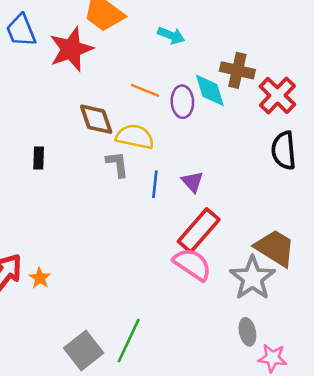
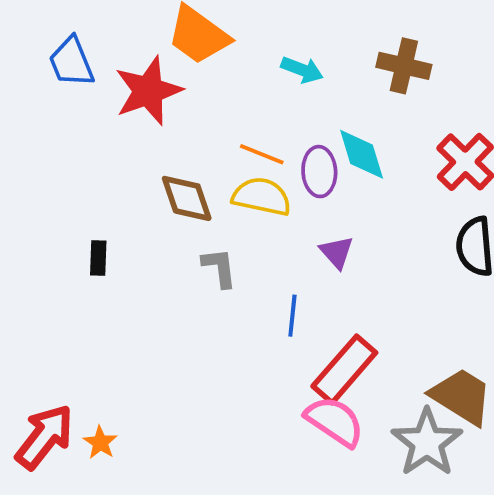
brown cross: (237, 70) -> (404, 66), moved
yellow semicircle: (135, 137) -> (262, 197), moved
purple triangle: (192, 182) -> (337, 252), moved
blue line: (155, 184) -> (292, 316), moved

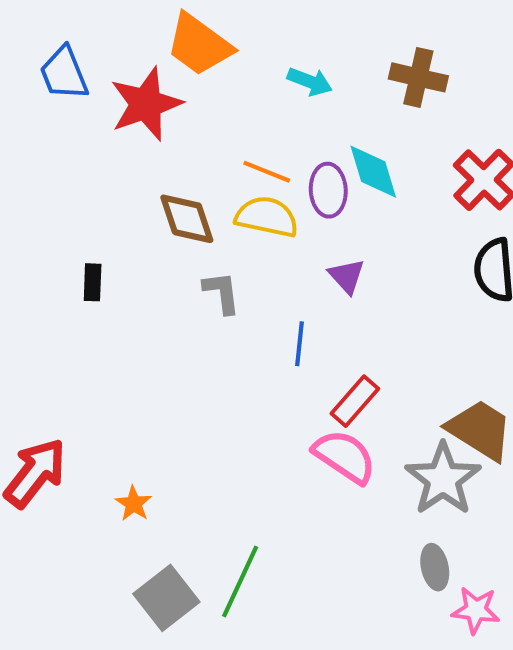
red rectangle: (344, 369) -> (355, 401), size x0.7
orange star: (100, 442) -> (134, 504), moved

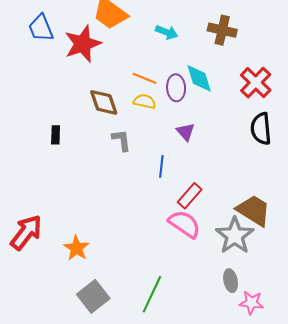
yellow semicircle: (267, 217) -> (145, 101), size x0.7
orange star: (134, 504) -> (76, 248), size x1.4
green line: (240, 581) -> (152, 294), moved

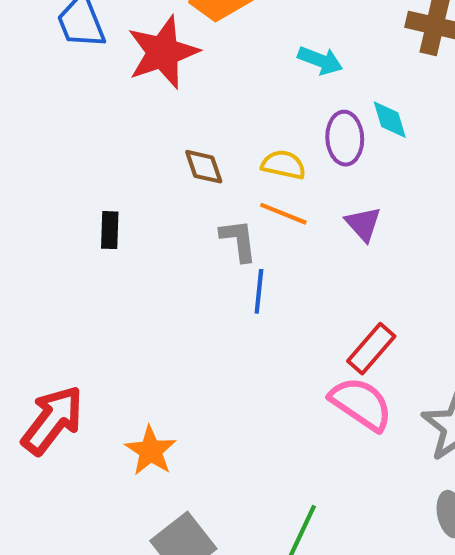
cyan arrow: (167, 32) -> (320, 60), moved
orange line: (145, 78) -> (283, 214), moved
cyan diamond: (199, 78) -> (390, 120), size x0.7
brown diamond: (104, 102) -> (204, 167), size x0.7
blue line: (161, 166) -> (259, 291), moved

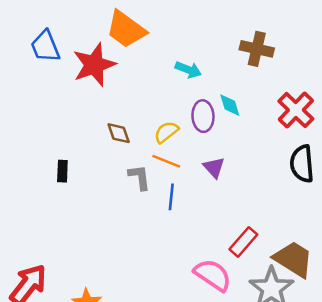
yellow semicircle: (283, 165) -> (166, 132), turned -50
blue line: (259, 291) -> (171, 197), moved
red rectangle: (371, 349) -> (243, 242), moved

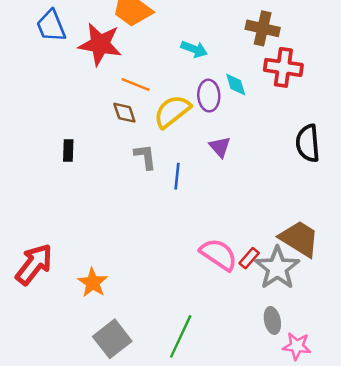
red star: (94, 65) -> (100, 44), turned 30
red cross: (296, 110) -> (283, 67), moved, turned -36
yellow semicircle: (166, 132) -> (172, 111), size x1.5
orange line: (166, 161) -> (135, 85), moved
red rectangle: (243, 242) -> (249, 258), moved, size x0.7

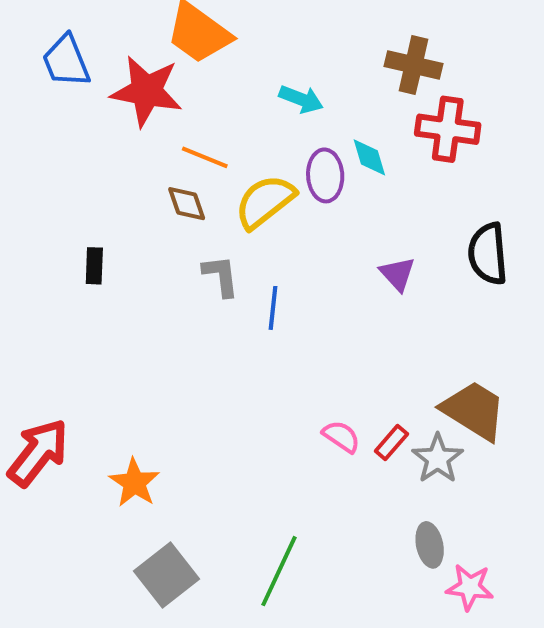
purple triangle: (220, 147) -> (397, 274), moved
pink semicircle: (219, 254) -> (341, 436), size x0.6
gray star: (277, 268) -> (438, 459), size x0.7

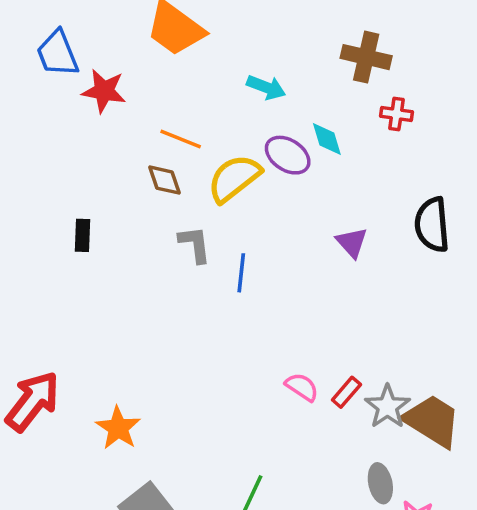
red star: (146, 91) -> (104, 91), moved, size x0.7
red cross: (448, 129) -> (396, 114), size x0.6
purple ellipse: (325, 175) -> (288, 155), turned -54
brown trapezoid: (474, 410) -> (432, 421), moved

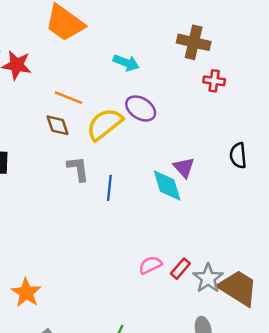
cyan diamond: (327, 139) -> (167, 186), moved, size x1.4
black semicircle: (432, 225) -> (238, 155), size x0.7
pink semicircle: (302, 387) -> (150, 265), turned -60

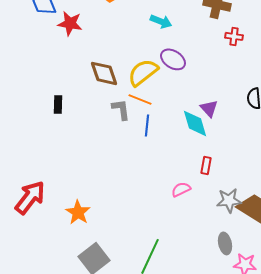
orange line: (68, 98) -> (140, 99), moved
brown diamond: (58, 125) -> (104, 73), size x1.4
red rectangle: (180, 269) -> (206, 165), moved, turned -30
gray star: (208, 278) -> (229, 200), turned 30

